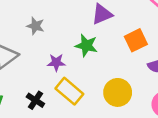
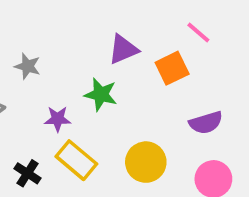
orange square: (136, 40) -> (172, 68), moved

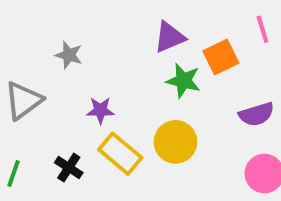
pink line: (198, 32) -> (262, 29), moved, turned 32
green star: (101, 94) -> (183, 81), moved
yellow circle: (146, 162) -> (175, 142), moved

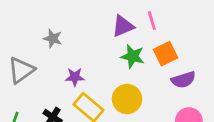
pink line: (262, 29) -> (152, 21), moved
orange square: (221, 57) -> (166, 54), moved

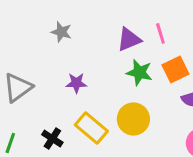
gray star: (53, 38) -> (61, 32), moved
purple star: (75, 77) -> (76, 83), moved

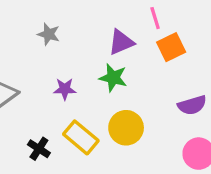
pink line: (160, 33) -> (155, 18), moved
orange square: (175, 69) -> (171, 47), moved
green star: (139, 72) -> (113, 78), moved

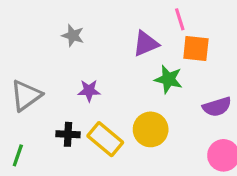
orange square: (171, 47) -> (196, 48), turned 32
green star: (113, 78) -> (168, 79), moved
black cross: (39, 149) -> (68, 134), moved, turned -30

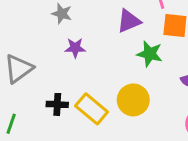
purple star: (89, 91) -> (75, 48), moved

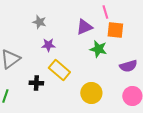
yellow circle: (133, 100) -> (91, 93), moved
yellow rectangle: (92, 109) -> (59, 70), moved

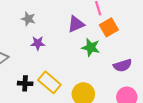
orange square: (115, 30) -> (109, 27), turned -36
yellow rectangle: (59, 70) -> (49, 82), moved

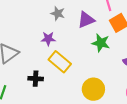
gray star: (28, 19) -> (58, 13), moved
yellow rectangle: (49, 82) -> (60, 62), moved

